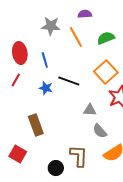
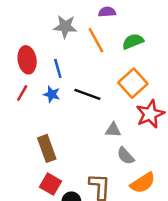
blue star: (46, 88) -> (52, 94), moved
red square: (18, 154) -> (50, 184), moved

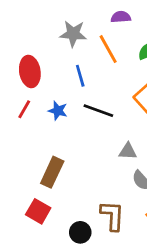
blue line: (58, 68) -> (80, 76), moved
brown rectangle: (47, 148) -> (52, 172), turned 45
red square: (50, 184) -> (38, 211), moved

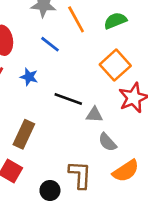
blue line: (80, 76) -> (50, 44), turned -36
black line: (98, 111) -> (68, 99), moved

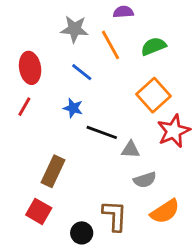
blue star: (29, 77) -> (73, 108), moved
gray semicircle: (107, 142) -> (145, 180), turned -66

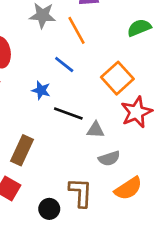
green semicircle: (153, 46) -> (139, 28), moved
blue line: (82, 72) -> (64, 64), moved

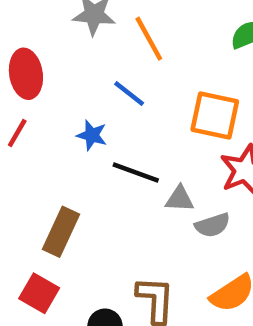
orange square: (117, 78) -> (215, 115), turned -36
gray semicircle: (109, 158) -> (213, 225), moved

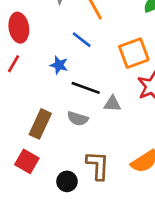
orange square: (215, 115) -> (134, 53), turned -32
gray semicircle: (213, 225) -> (78, 119), moved, turned 35

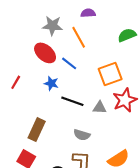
red ellipse: (19, 28) -> (45, 53), moved, turned -40
gray triangle: (112, 104) -> (100, 108), moved
gray semicircle: (78, 119) -> (82, 135), moved

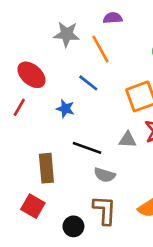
red ellipse: (45, 53) -> (31, 75), moved
black line: (72, 101) -> (87, 148), moved
brown rectangle: (37, 130) -> (46, 168), turned -30

